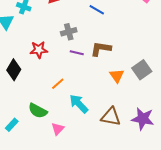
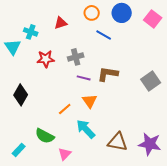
red star: (39, 50) -> (46, 59), moved
gray square: (142, 70) -> (151, 81), moved
orange triangle: (117, 76) -> (90, 101), moved

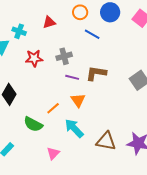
green semicircle: (45, 136) -> (33, 124), moved

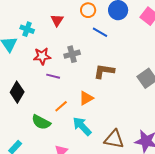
red triangle: (49, 22) -> (57, 20), turned -40
purple line: (72, 77) -> (53, 76), moved
orange triangle: (78, 100) -> (86, 98), turned 35

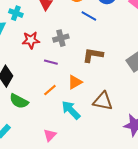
purple line: (53, 76) -> (51, 62), moved
green semicircle: (41, 122) -> (19, 101), moved
brown triangle: (114, 139) -> (103, 101), moved

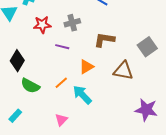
orange line: (50, 90) -> (61, 83), moved
brown triangle: (103, 101) -> (123, 71), moved

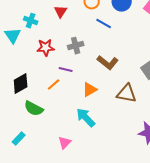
brown L-shape: (104, 40) -> (108, 63), turned -150
black diamond: (17, 61) -> (21, 84), turned 30
orange line: (61, 83) -> (54, 85), moved

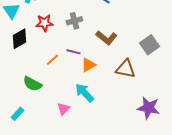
purple line: (66, 70) -> (73, 52), moved
black diamond: (21, 84) -> (19, 39), moved
pink triangle: (65, 143) -> (63, 109), moved

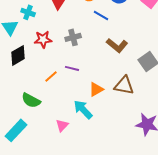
brown L-shape: (106, 38) -> (117, 45), moved
orange triangle: (88, 65) -> (96, 89), moved
cyan rectangle: (17, 114) -> (16, 130), size x1.6

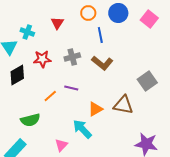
blue line: (101, 15) -> (100, 35), turned 49
brown L-shape: (117, 45) -> (102, 63), moved
green semicircle: (31, 100) -> (30, 120), turned -42

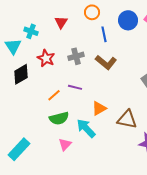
blue circle: (118, 13) -> (128, 20), moved
red star: (42, 59) -> (46, 58), turned 30
brown triangle: (123, 105) -> (127, 119), moved
green semicircle: (30, 120) -> (59, 118), moved

